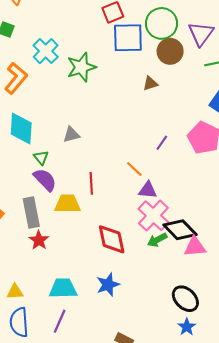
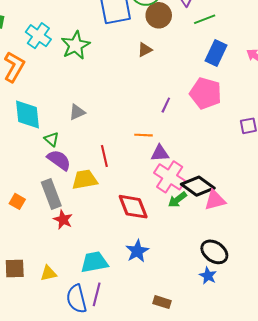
orange line: (134, 169) -> (144, 135), turned -30
blue semicircle: (19, 322) -> (77, 299), moved
blue star: (187, 327) -> (208, 276), moved

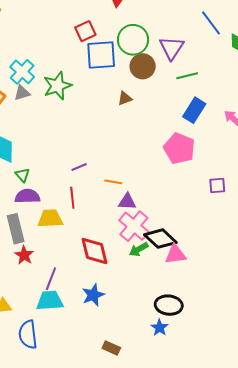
purple line: (166, 105) -> (79, 167), moved, turned 35
gray triangle: (77, 112) -> (22, 93), moved
purple semicircle: (59, 160) -> (27, 196), turned -45
black ellipse: (214, 252) -> (169, 305), turned -36
purple line: (97, 294) -> (51, 279), moved

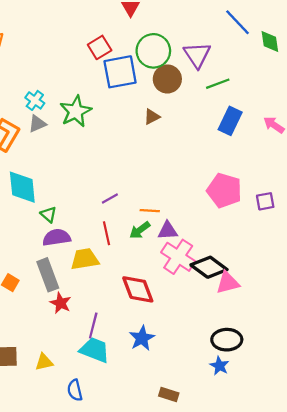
cyan cross: (22, 72) -> (35, 100), size x0.7
pink pentagon: (179, 148) -> (224, 190), moved
green arrow: (139, 249) -> (140, 230), moved
cyan trapezoid: (50, 301) -> (95, 350), turned 32
blue semicircle: (28, 335) -> (75, 390), size x0.7

